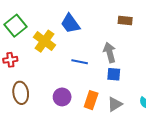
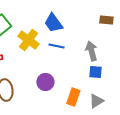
blue line: (80, 62) -> (56, 46), moved
purple circle: (62, 97) -> (45, 82), moved

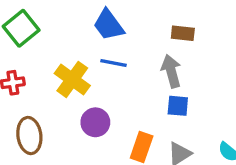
brown rectangle: (106, 20) -> (183, 33), moved
yellow cross: (28, 40) -> (72, 79), moved

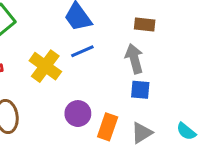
blue line: (113, 63) -> (82, 51), turned -35
purple circle: (95, 122) -> (78, 114), moved

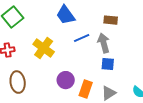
blue line: (82, 51) -> (82, 38), moved

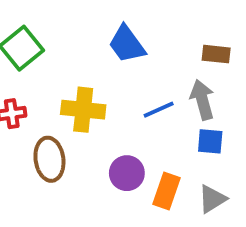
blue line: (82, 38) -> (159, 110), moved
yellow cross: (44, 48) -> (83, 110), turned -30
brown ellipse: (18, 82) -> (49, 159), moved

